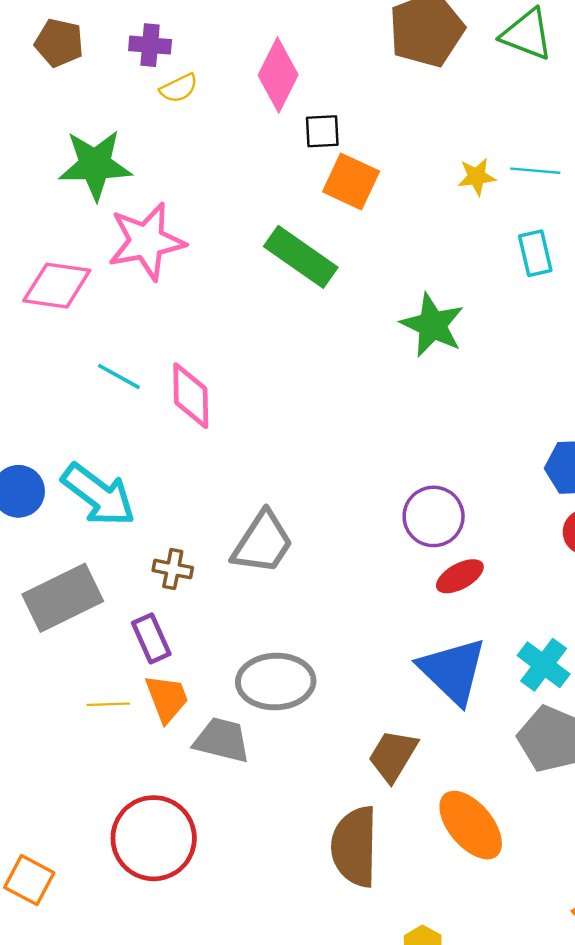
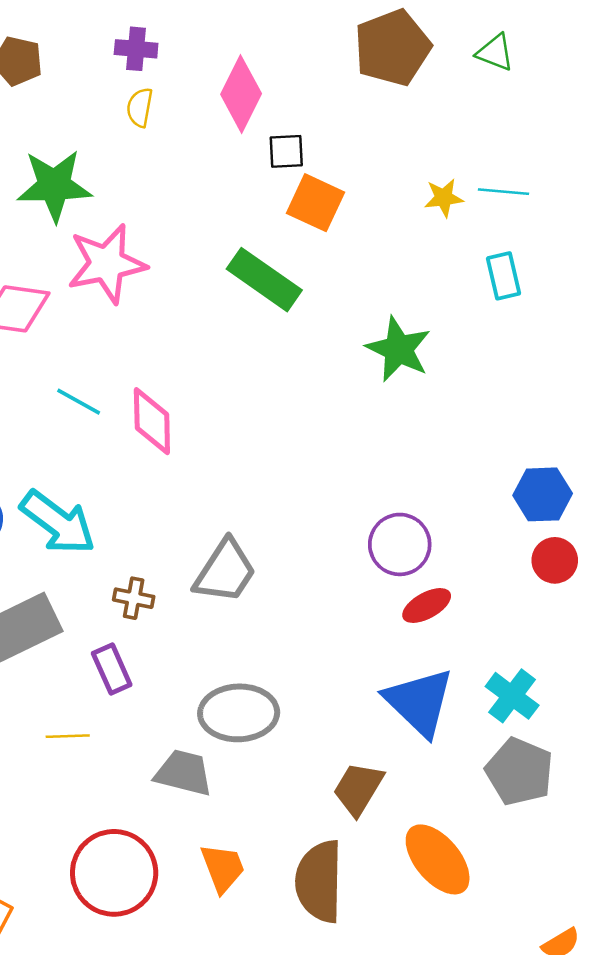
green triangle: (527, 34) -> (495, 52), size x0.7
purple cross: (150, 45) -> (136, 49), moved
yellow semicircle: (179, 88) -> (140, 107), turned 126
orange trapezoid: (167, 698) -> (223, 868), moved

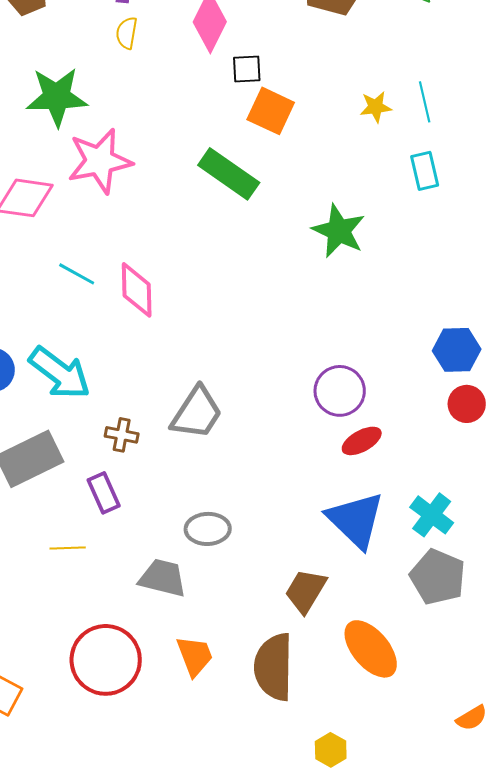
cyan line: (504, 192) -> (425, 102), turned 72
gray ellipse: (239, 713) -> (208, 529), size x0.7

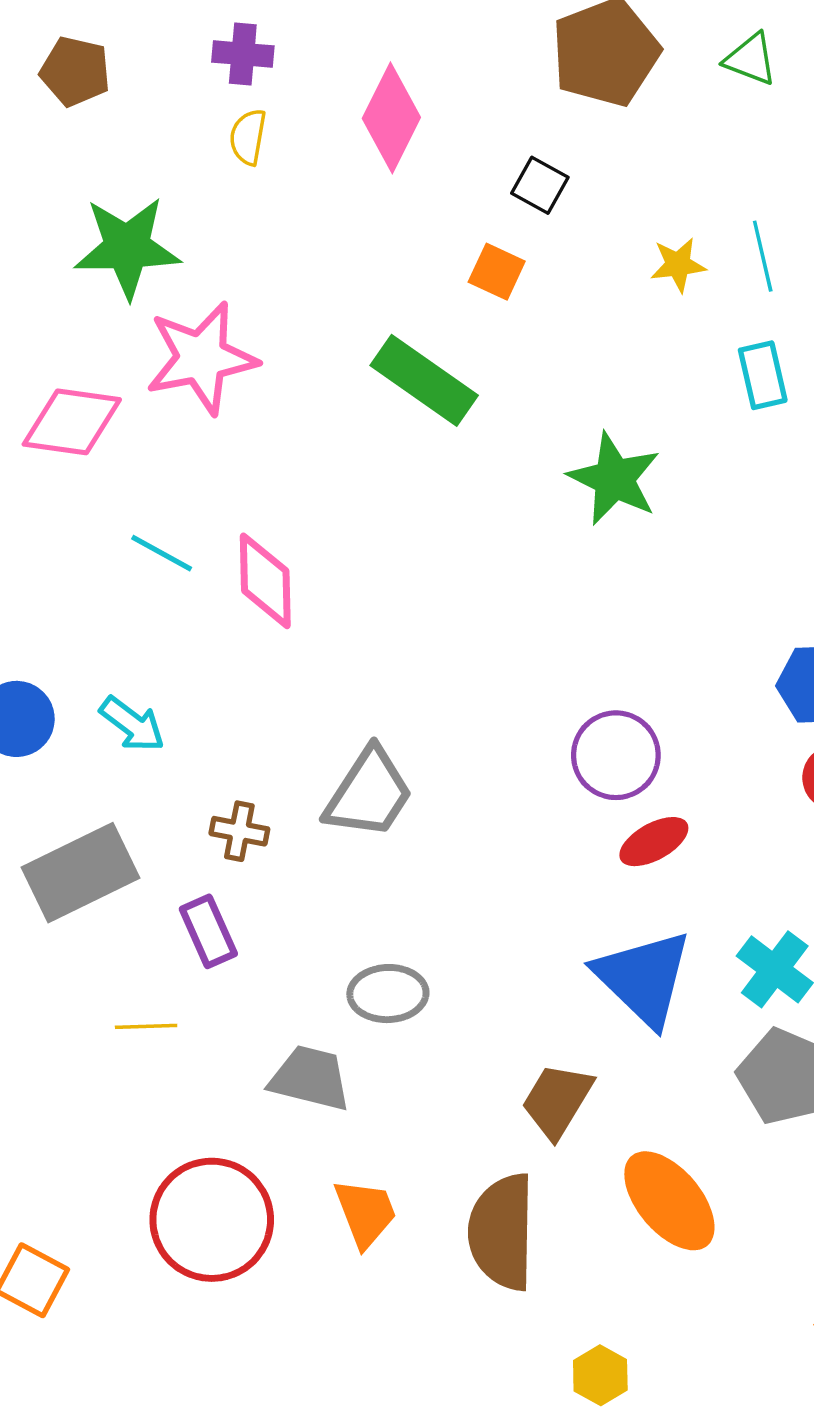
black square: (247, 69) -> (540, 185), moved, turned 32
orange square: (271, 111) -> (497, 272), size x0.7
cyan arrow: (60, 373) -> (132, 724), size x0.6

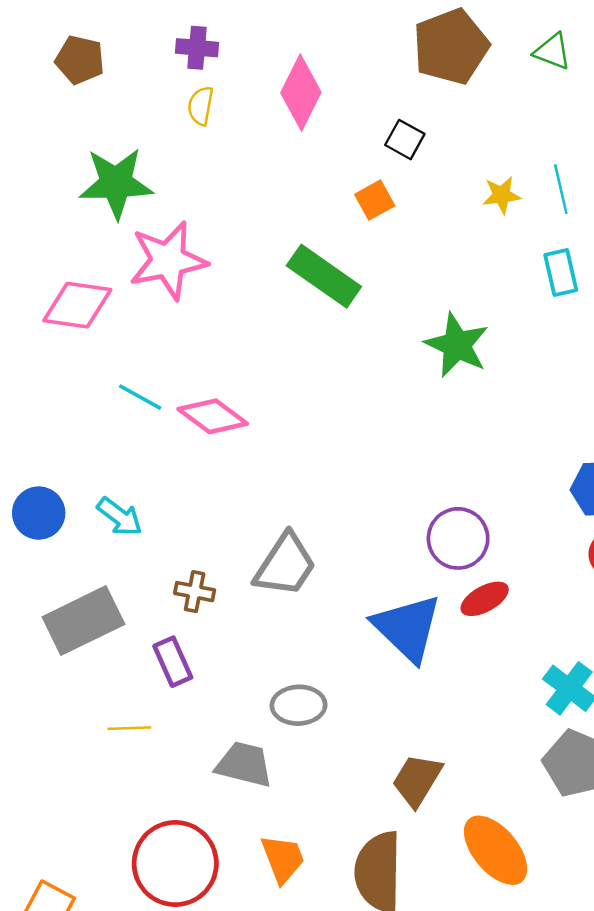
orange square: (497, 272) -> (375, 200), turned 36
pink diamond: (265, 581) -> (213, 416), turned -52
blue triangle: (644, 978) -> (407, 628), moved

